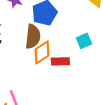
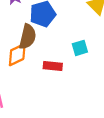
orange diamond: (42, 52) -> (17, 55), moved

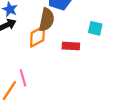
cyan square: (80, 48) -> (95, 28), turned 32

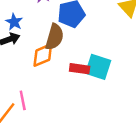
cyan square: (95, 28) -> (98, 67), moved, size x1.5

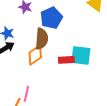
pink line: (23, 100) -> (26, 94), turned 35

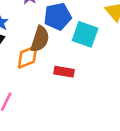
cyan square: (81, 56) -> (85, 34), moved

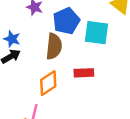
orange diamond: (28, 57) -> (48, 83), moved

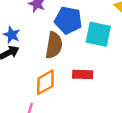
blue pentagon: (66, 21) -> (68, 20), turned 30

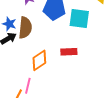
brown semicircle: (54, 45) -> (25, 28), moved

